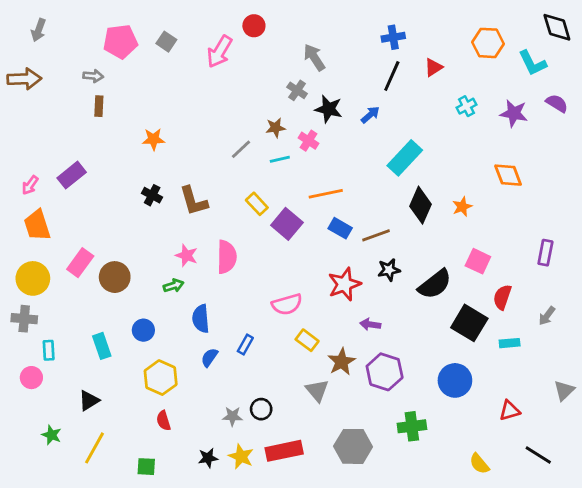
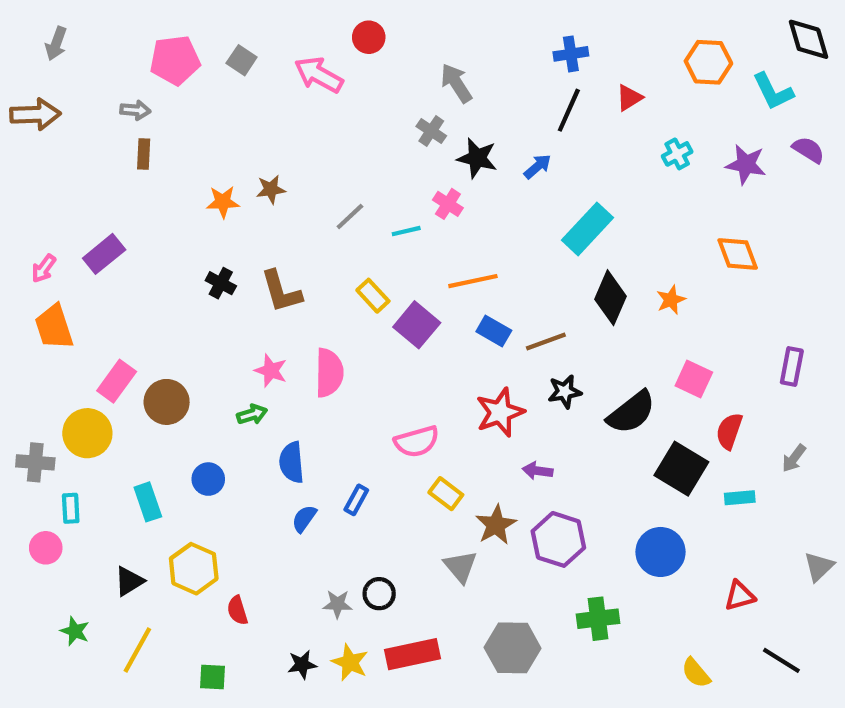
pink arrow: (219, 52) -> (319, 75), turned 88
brown star: (275, 128) -> (271, 189), moved
yellow circle: (33, 278) -> (87, 433), moved
yellow hexagon: (161, 378) -> (194, 569), moved

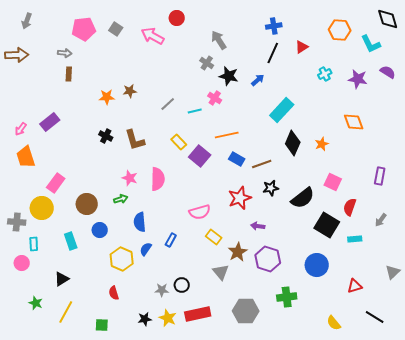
brown circle: (167, 402) -> (87, 204), moved
yellow hexagon: (194, 569) -> (122, 259), moved

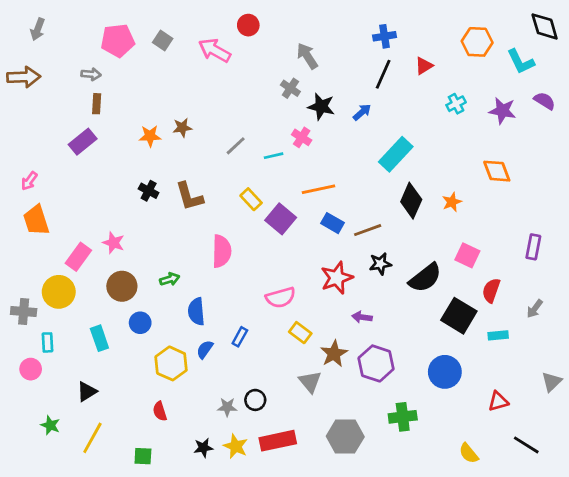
purple rectangle: (50, 122) -> (83, 142), moved
pink star: (130, 178) -> (113, 243), moved

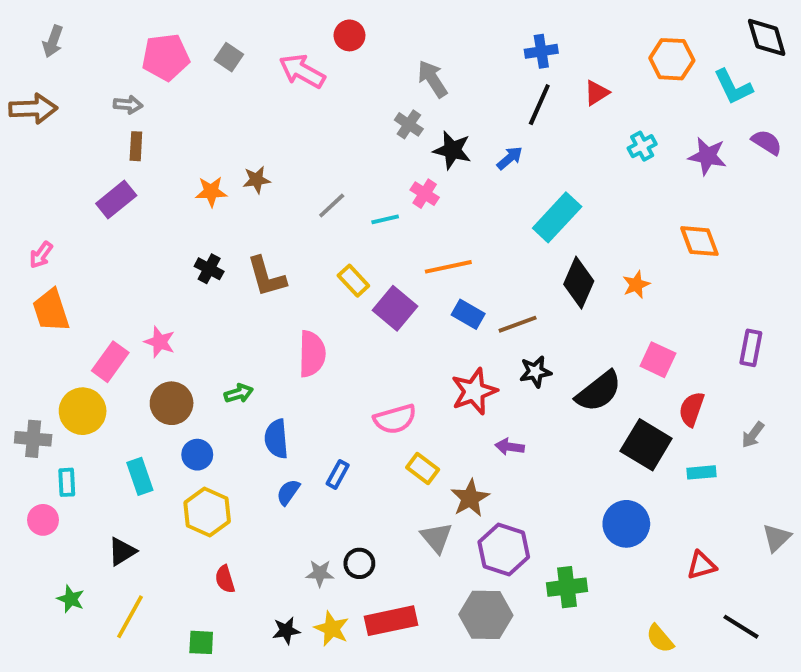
yellow hexagon: (171, 363) -> (207, 512), moved
purple hexagon: (376, 363) -> (504, 550), moved

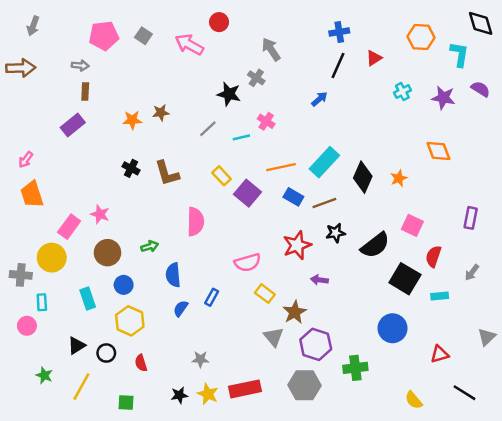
cyan L-shape: (733, 87) -> (459, 54), turned -145
black star: (452, 150) -> (229, 94), moved
cyan rectangle: (557, 217) -> (324, 162), moved
black circle: (359, 563) -> (106, 353), moved

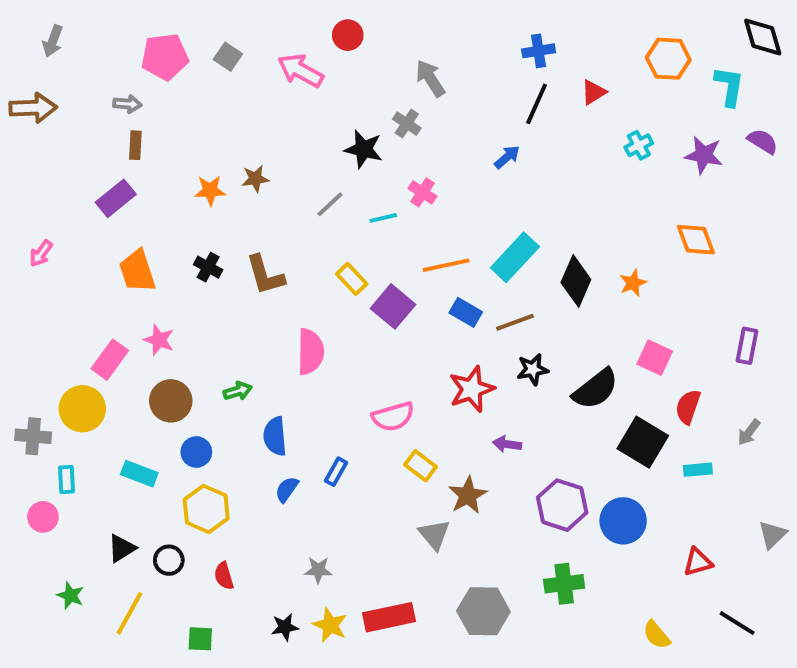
orange trapezoid: (32, 194) -> (137, 271), moved
cyan rectangle: (88, 298) -> (139, 474), turned -50
purple hexagon: (316, 344) -> (562, 505), moved

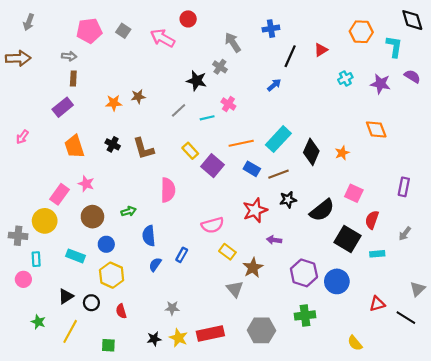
blue cross: (539, 51) -> (271, 29), moved
black line: (737, 623) -> (406, 318), moved

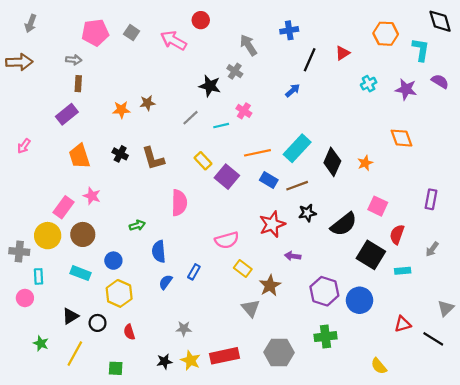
brown circle: (92, 217) -> (83, 234), moved

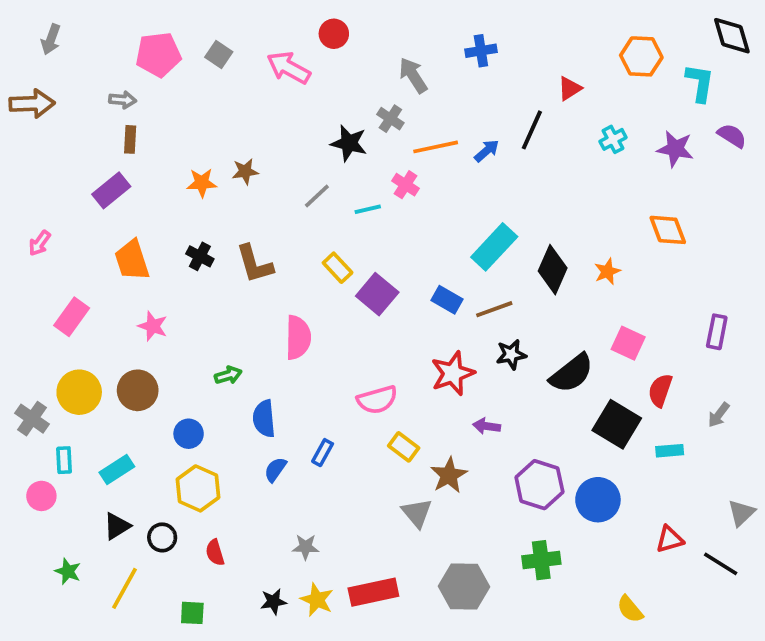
black line: (310, 60) -> (532, 130), moved
orange line: (257, 153) -> (436, 147), moved
pink rectangle: (63, 207) -> (72, 317), moved
gray cross: (19, 251) -> (32, 419), turned 30
cyan rectangle: (81, 273) -> (117, 470), moved, turned -54

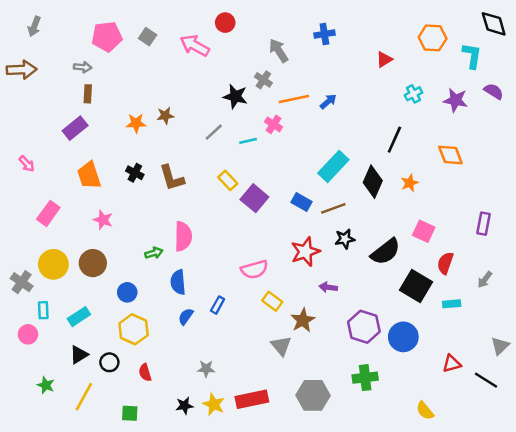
black line: (532, 130) -> (394, 140), moved
pink arrow: (40, 243) -> (27, 164), turned -78
pink semicircle: (298, 337) -> (183, 236), moved

